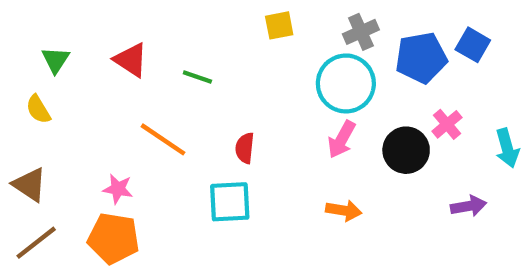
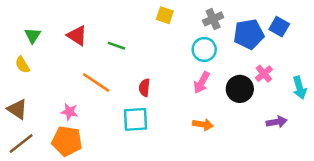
yellow square: (279, 25) -> (165, 15), turned 30
cyan circle: (346, 83) -> (204, 49), size x0.7

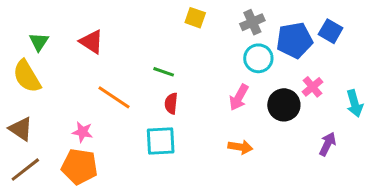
green line: (116, 46) -> (164, 72), moved
cyan circle: (204, 49) -> (258, 58), moved
yellow semicircle: (22, 65) -> (27, 76), size x1.6
purple arrow: (277, 122) -> (328, 144), turned -54

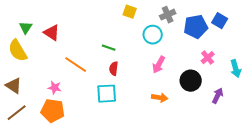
red triangle: (91, 42) -> (52, 33), moved
cyan circle: (258, 58) -> (153, 35), moved
black circle: (284, 105) -> (191, 81), moved

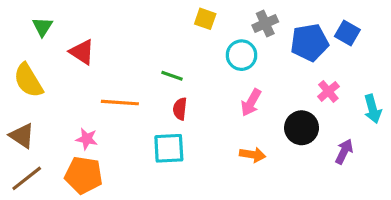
green triangle: (26, 28) -> (42, 27), moved
orange line: (76, 65) -> (120, 103), turned -30

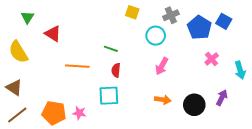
blue pentagon: (309, 42) -> (199, 27), turned -30
black circle: (302, 128) -> (194, 105), moved
pink star: (87, 139) -> (79, 113), moved

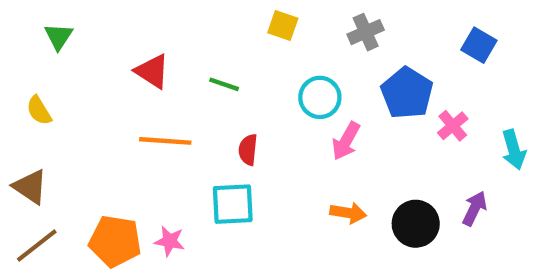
blue pentagon: (199, 27) -> (407, 93), moved
red triangle: (53, 34) -> (152, 71), moved
cyan circle: (156, 36) -> (320, 97), moved
green line: (111, 49) -> (224, 84), moved
yellow semicircle: (18, 52) -> (39, 110), size x0.6

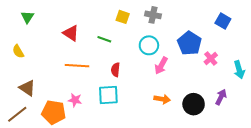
yellow square: (283, 26) -> (123, 17), moved
gray cross: (366, 32) -> (153, 15), moved, turned 35
brown triangle: (30, 187) -> (27, 88), moved
pink star: (170, 241) -> (75, 100), moved

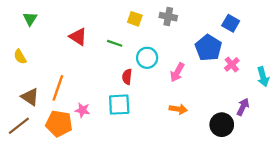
blue square: (223, 21) -> (231, 23), moved
cyan circle: (149, 45) -> (147, 58), moved
orange line: (77, 66) -> (58, 88), moved, turned -75
black circle: (194, 104) -> (222, 125), moved

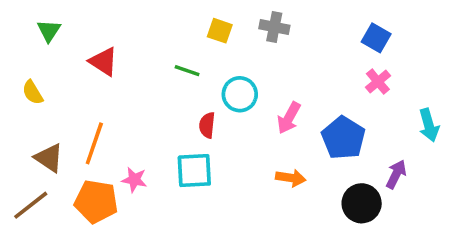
red triangle: (78, 37) -> (103, 62), moved
blue pentagon: (208, 48) -> (343, 138), moved
pink cross: (232, 64) -> (378, 82), moved

